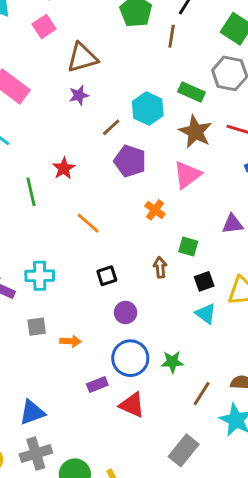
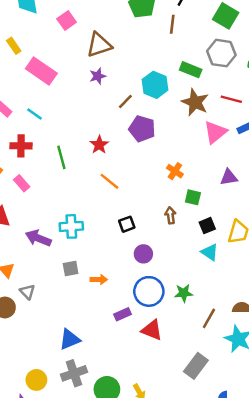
red star: (64, 168) -> (99, 145), moved
pink triangle: (187, 175) -> (215, 132), moved
orange cross: (155, 210) -> (175, 171), moved

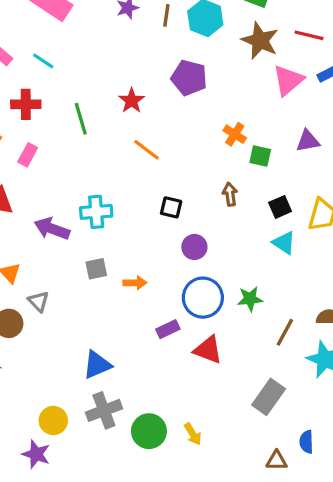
brown line: (125, 101) -> (166, 15), moved, turned -35
pink rectangle: (22, 183) -> (28, 155), turned 70
green square: (193, 197) -> (260, 156), moved
black square: (127, 224) -> (171, 207), turned 35

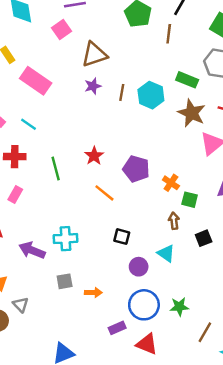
purple pentagon: (189, 78) -> (136, 169), moved
brown arrow: (230, 194) -> (174, 221), moved
cyan triangle: (284, 243) -> (166, 253), moved

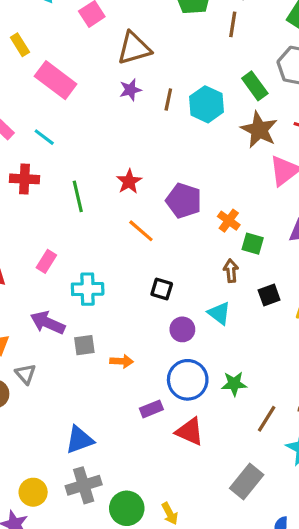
green rectangle: (187, 80) -> (255, 86), turned 30
pink rectangle: (15, 194) -> (46, 261), moved
purple arrow: (32, 250) -> (48, 323), moved

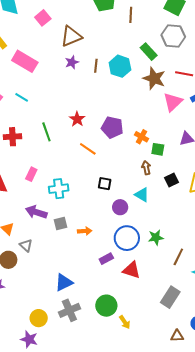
red cross: (25, 179) -> (12, 137), moved
green circle: (127, 508) -> (106, 306), moved

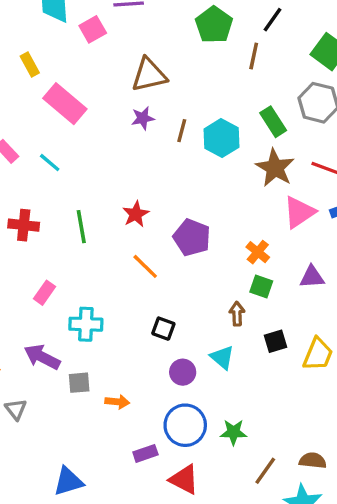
pink square: (43, 18) -> (93, 29), moved
orange cross: (142, 137) -> (258, 252), moved

